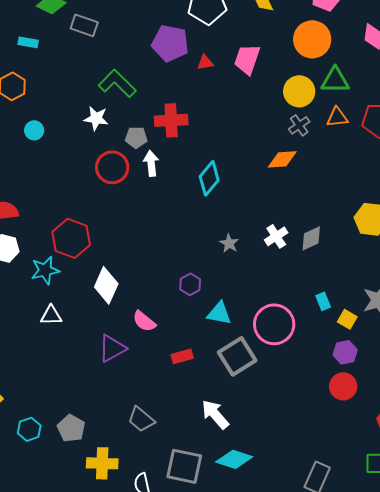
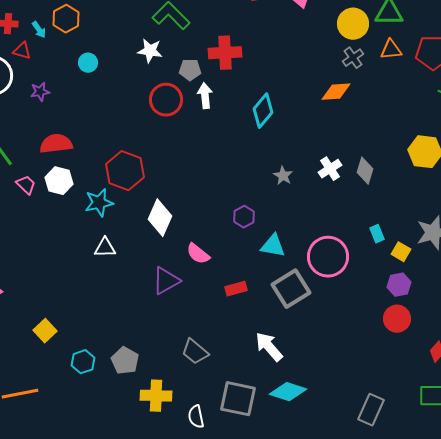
gray diamond: (311, 238) -> (365, 171), turned -48

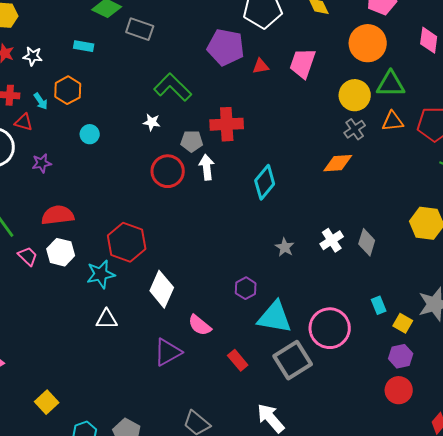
white star: (150, 51) -> (152, 122), size x0.7
cyan triangle: (273, 246) -> (275, 317), size x1.4
red rectangle: (236, 289) -> (238, 360), turned 65

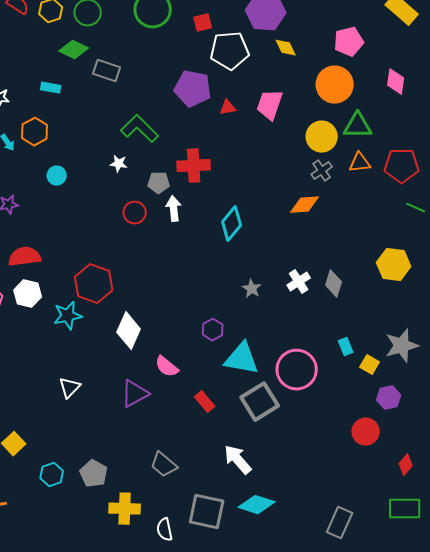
red circle: (168, 171) -> (135, 213), size x0.7
white triangle: (107, 319) -> (70, 388), moved, turned -45
purple hexagon: (401, 356) -> (389, 398), moved

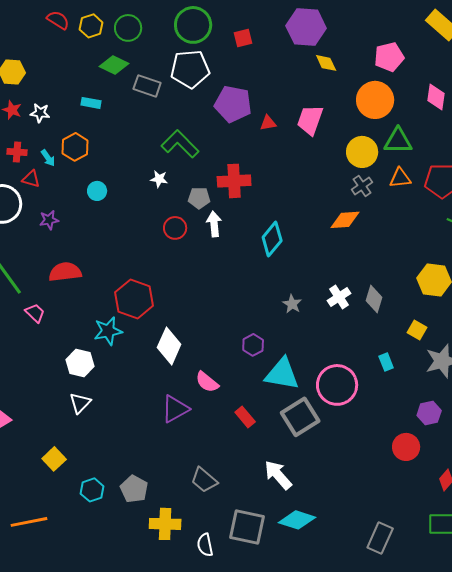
white pentagon: (230, 51) -> (190, 69), moved
white hexagon: (28, 294) -> (80, 363), moved
yellow square: (370, 365) -> (417, 330), moved
white triangle: (70, 388) -> (80, 403), moved

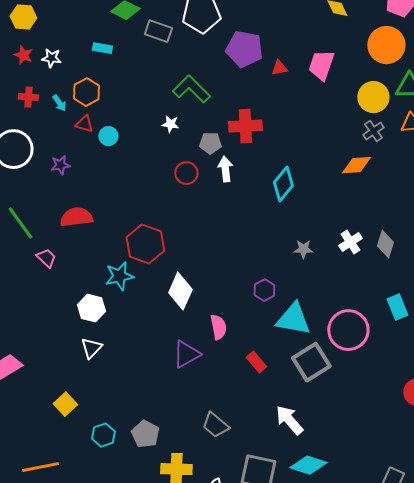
red triangle: (31, 179) -> (84, 124), moved
gray star: (292, 304) -> (303, 249), turned -30
cyan rectangle: (386, 362) -> (397, 307), size x1.4
pink semicircle: (207, 382) -> (218, 327), turned -140

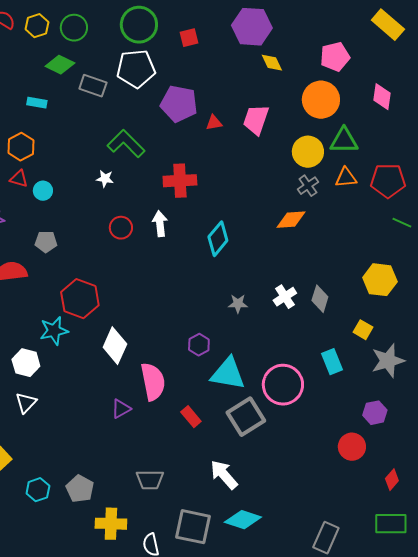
gray pentagon: (210, 143) -> (46, 242), moved
pink semicircle: (218, 327) -> (153, 382), size x1.5
purple triangle: (186, 354) -> (121, 409), size x0.7
gray trapezoid: (215, 425) -> (150, 480), turned -40

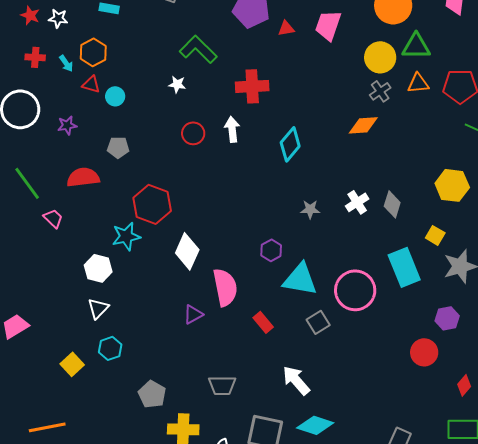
cyan rectangle: (332, 362) -> (404, 267), size x1.5
gray square: (246, 417) -> (318, 322), size x0.6
cyan hexagon: (38, 490) -> (110, 348), moved

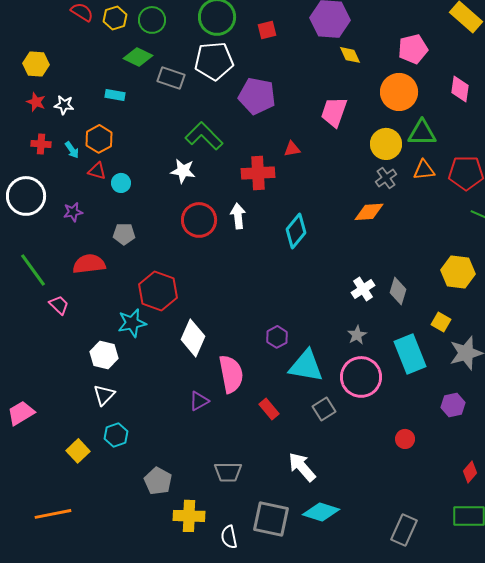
red triangle: (286, 28) -> (292, 149), moved
white star: (177, 84) -> (183, 171), size x1.4
red circle: (193, 133) -> (199, 220), size x1.5
gray star: (310, 209) -> (357, 335), moved, turned -30
red circle: (424, 352) -> (405, 439), moved, size x0.7

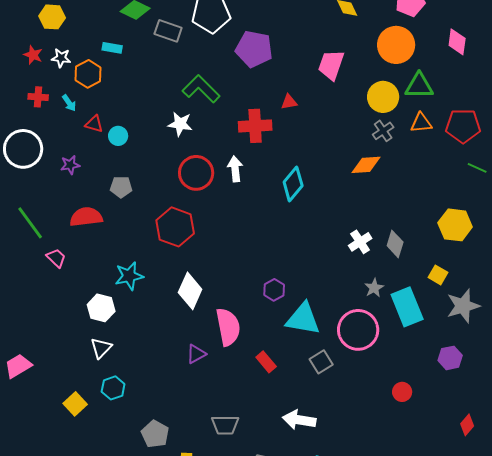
yellow hexagon: (36, 64) -> (52, 17), moved
orange hexagon: (99, 139) -> (88, 74), moved
red hexagon: (158, 291) -> (175, 227), moved
gray star: (357, 335) -> (374, 288), moved
white arrow: (302, 467) -> (299, 420), turned -40

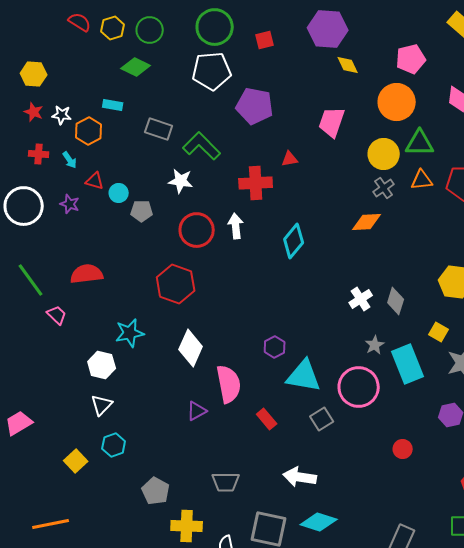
yellow hexagon: (52, 17) -> (34, 74), moved
gray rectangle: (168, 31) -> (159, 129), moved
purple star: (70, 165) -> (70, 204), moved, turned 30
gray pentagon: (121, 187) -> (142, 211), moved

